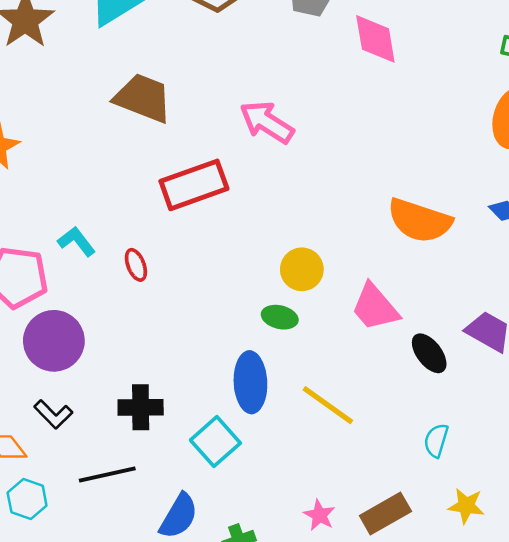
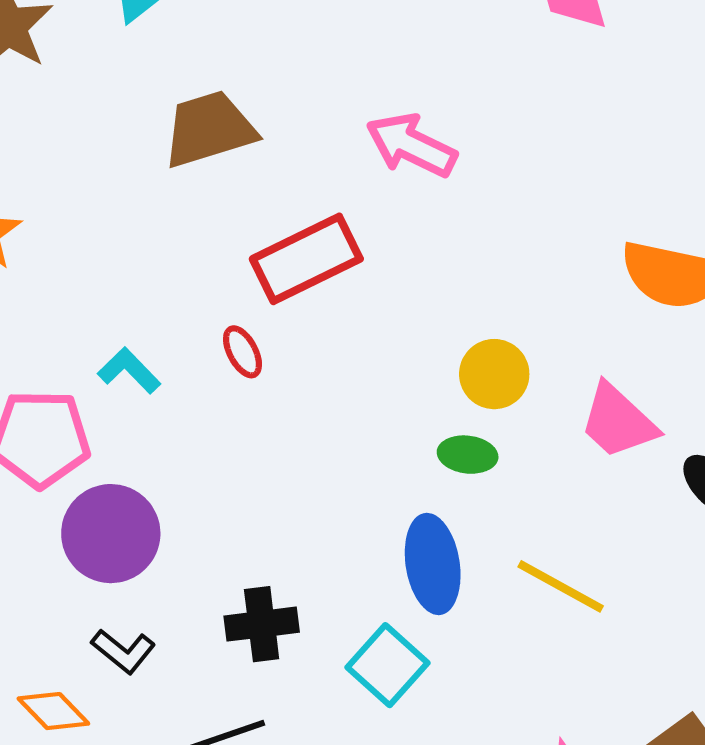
brown trapezoid: (143, 98) -> (209, 129), turned -32
red ellipse: (136, 265) -> (243, 352), moved

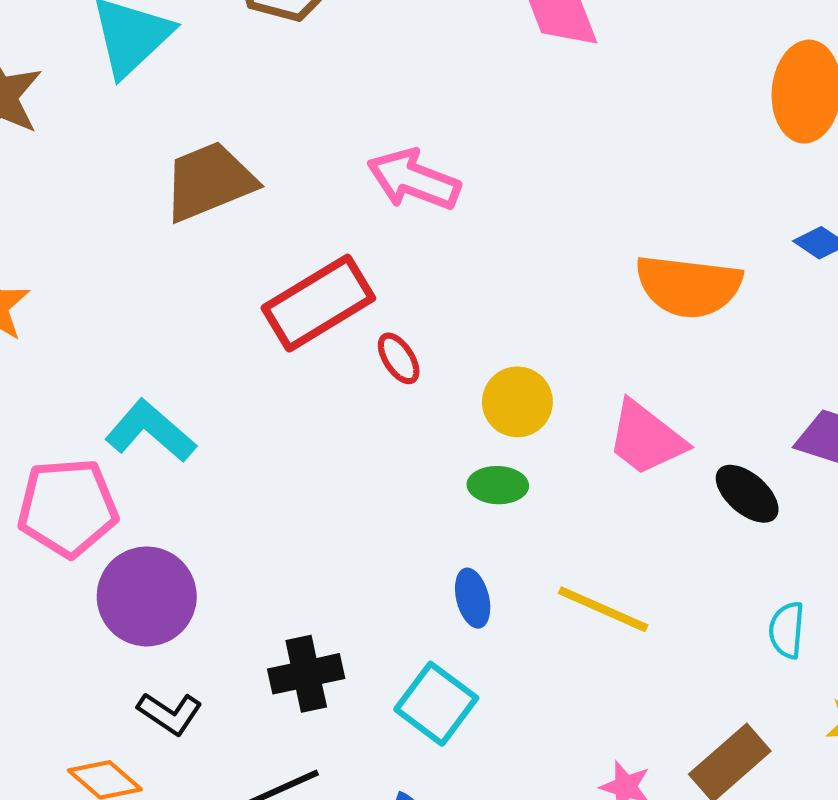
red ellipse: (243, 352) -> (399, 358), moved
cyan L-shape: (129, 371) -> (150, 431), size x1.4
blue ellipse: (433, 564) -> (473, 598), size x0.6

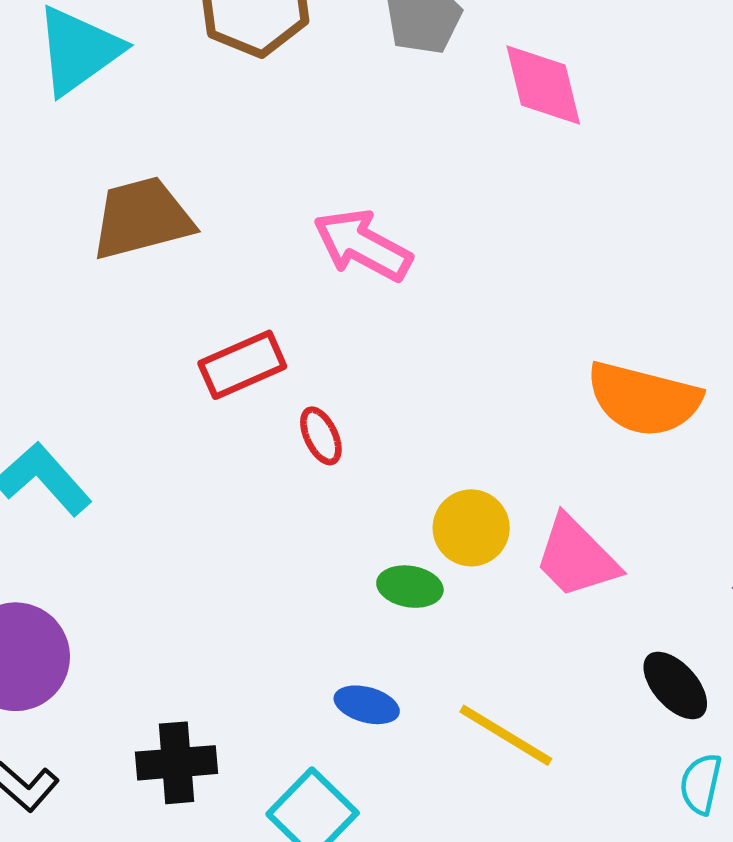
red rectangle: (318, 303) -> (242, 365), size x0.7
yellow circle: (517, 402) -> (471, 528), moved
black ellipse: (747, 494) -> (675, 686), moved
blue ellipse: (473, 598) -> (367, 705), turned -68

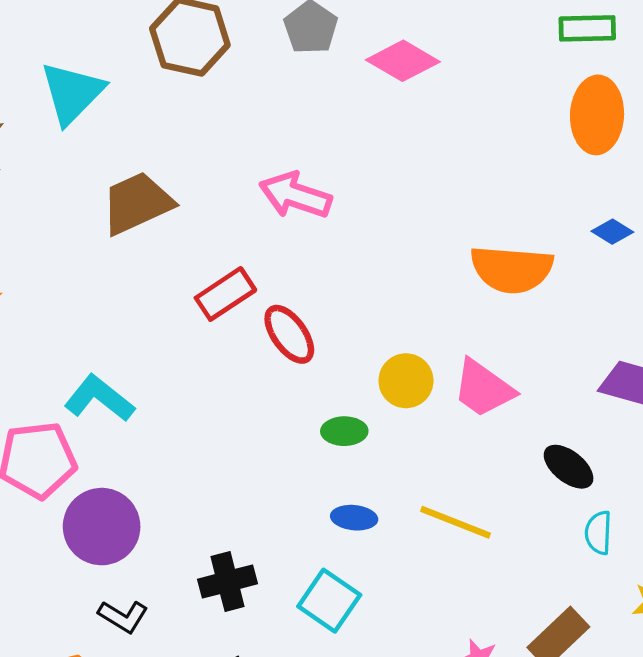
pink diamond: (543, 85) -> (403, 61), turned -36
red ellipse: (321, 436) -> (289, 334), size x1.5
green ellipse: (410, 587) -> (344, 431), moved

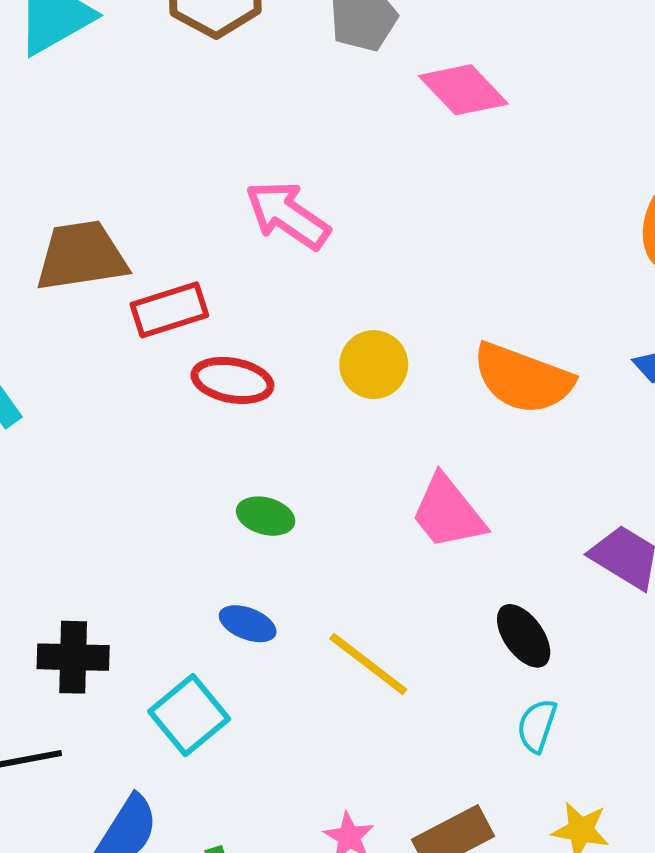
brown trapezoid: (137, 203) -> (81, 256), moved
red ellipse: (289, 334) -> (232, 380), turned -60
yellow circle: (406, 381) -> (374, 365), moved

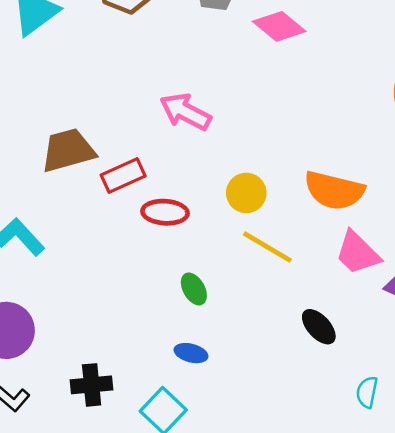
pink trapezoid: (448, 512) -> (358, 253), moved
green ellipse: (266, 516) -> (194, 289), turned 52
black ellipse: (524, 636) -> (319, 327), moved
yellow line: (368, 664) -> (267, 247), moved

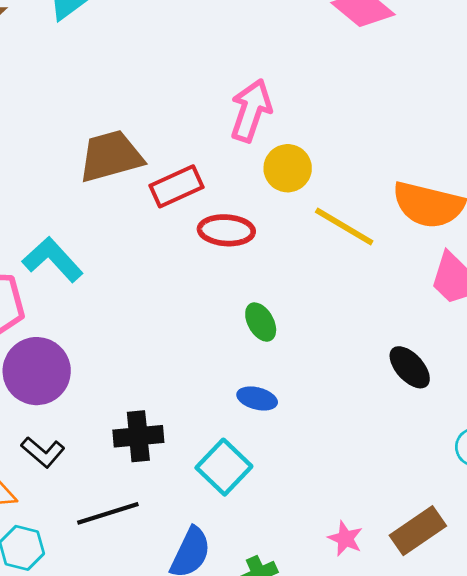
pink arrow: (185, 112) -> (251, 110), turned 81
yellow circle: (246, 193) -> (288, 168), moved
yellow line: (267, 247) -> (344, 227), moved

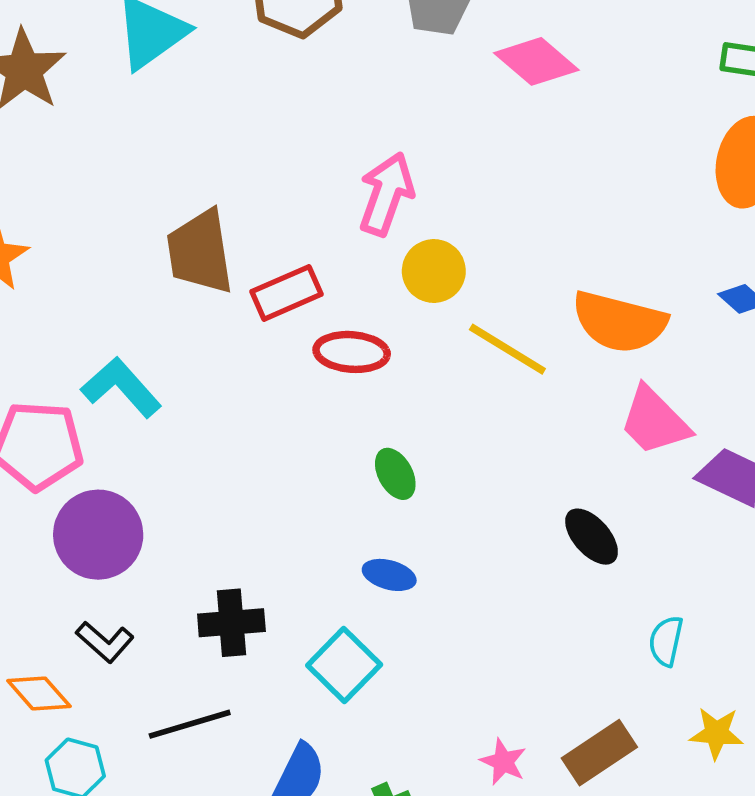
brown trapezoid: (111, 156) -> (200, 252), turned -84

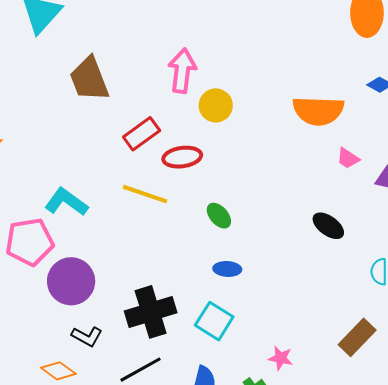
brown trapezoid: (200, 252) -> (89, 79), moved
yellow line: (507, 349) -> (145, 194), moved
pink trapezoid: (655, 421) -> (348, 158), size x0.6
black cross: (231, 623) -> (151, 312), size x1.4
pink star: (503, 762) -> (281, 358), moved

